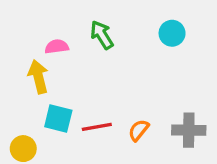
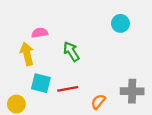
green arrow: (102, 35) -> (71, 51), moved
orange semicircle: (139, 130) -> (98, 102), moved

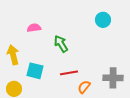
yellow arrow: (27, 54) -> (13, 55), moved
red line: (68, 89) -> (69, 73), moved

